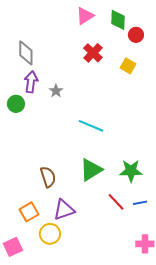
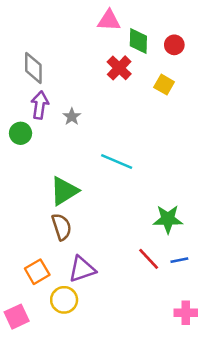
pink triangle: (85, 16) -> (109, 21), turned 36
green diamond: (118, 20) -> (138, 41), moved
green triangle: (91, 170) -> (64, 191), moved

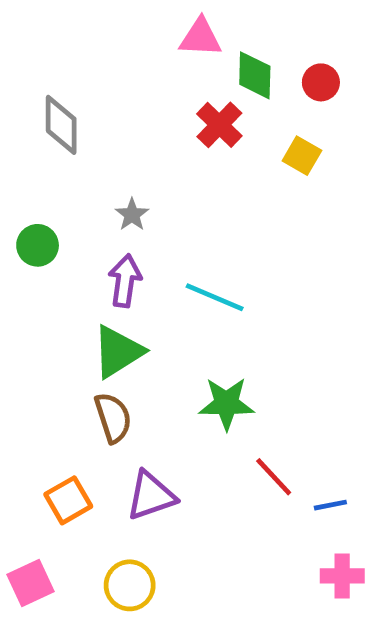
purple arrow: (40, 105) -> (125, 281), moved
green star: (168, 219) -> (226, 404), moved
blue line: (179, 260) -> (330, 505), moved
yellow circle: (64, 300) -> (130, 585), moved

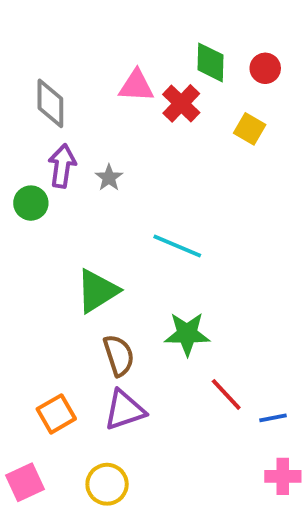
pink triangle: (200, 38) -> (136, 86), moved
purple arrow: (125, 281) -> (62, 166), moved
brown semicircle: (113, 418) -> (119, 355), moved

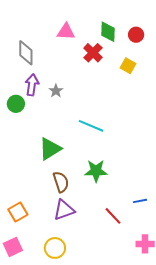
pink triangle: (136, 86) -> (66, 32), moved
red line: (226, 394) -> (113, 216), moved
orange square: (56, 414) -> (18, 212), moved
blue line: (273, 418) -> (140, 201), moved

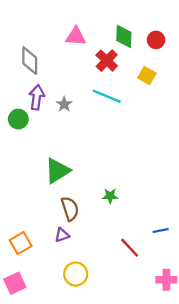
cyan line: (91, 126) -> (107, 96), moved
green star: (96, 171) -> (110, 196), size x0.6
purple triangle: (64, 210) -> (62, 235), moved, size x0.6
yellow circle: (55, 248) -> (76, 274), moved

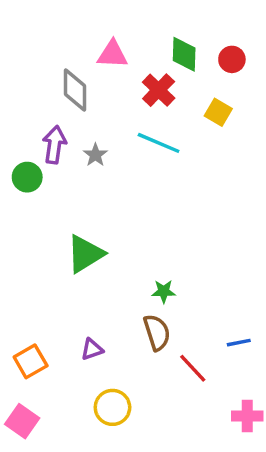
gray diamond: (30, 61) -> (75, 90), moved
brown semicircle: (70, 209) -> (157, 332), moved
pink square: (15, 283) -> (22, 421), turned -30

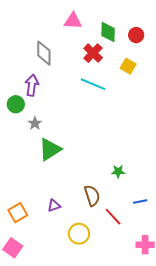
pink triangle: (112, 54) -> (73, 21), moved
gray star: (95, 155) -> (35, 123), moved
green star: (164, 291) -> (118, 171), moved
yellow circle: (112, 407) -> (79, 234), moved

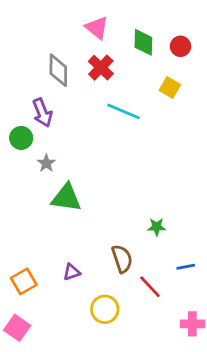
pink triangle: (73, 21) -> (97, 28), turned 36
red cross: (93, 53) -> (101, 68), moved
purple arrow: (32, 85) -> (42, 113), turned 150
green triangle: (50, 149) -> (66, 198), turned 40

